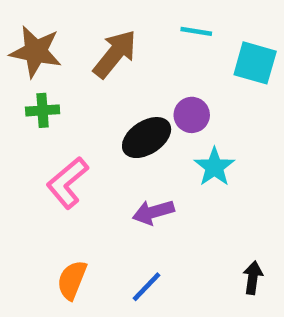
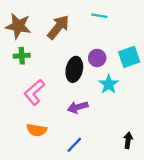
cyan square: (255, 63) -> (129, 57), moved, turned -35
black ellipse: (147, 138) -> (74, 69), turned -45
orange semicircle: (72, 280) -> (37, 130), moved, turned -102

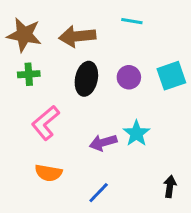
brown arrow: (58, 27) -> (77, 36), turned -135
black ellipse: (74, 69) -> (86, 79), moved
cyan star: (109, 84) -> (136, 133), moved

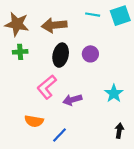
cyan square: (171, 76) -> (120, 16), moved
pink L-shape: (45, 123) -> (47, 87), moved
cyan star: (136, 133) -> (114, 93), moved
blue line: (99, 193) -> (60, 135), moved

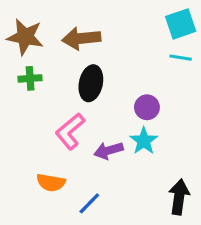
cyan line: (93, 15) -> (181, 58), moved
purple circle: (90, 54) -> (147, 107), moved
cyan star: (114, 93) -> (144, 141), moved
black arrow: (119, 131) -> (179, 197), size x1.5

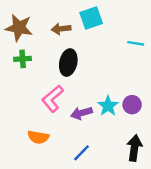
cyan square: (181, 24) -> (91, 18), moved
brown arrow: (81, 38) -> (61, 29), size x0.7
purple circle: (147, 107) -> (132, 105), moved
blue line: (89, 203) -> (82, 153), moved

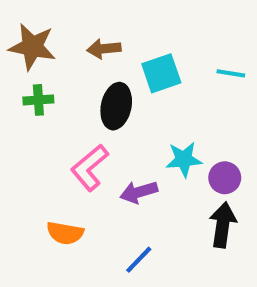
cyan square: (91, 18) -> (161, 73), moved
cyan star: (108, 106) -> (184, 159), moved, turned 30
black arrow: (134, 148) -> (223, 225), moved

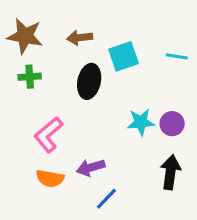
pink L-shape: (90, 168) -> (48, 135), moved
purple circle: (225, 178) -> (172, 124), moved
purple arrow: (139, 192) -> (91, 167), moved

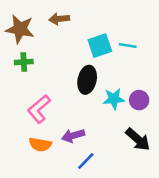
brown arrow: (80, 38) -> (59, 19), moved
cyan line: (177, 56) -> (128, 46), moved
black ellipse: (89, 81) -> (87, 80), moved
black arrow: (171, 172) -> (138, 139), turned 124

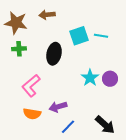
black ellipse: (87, 80) -> (54, 54), moved
cyan star: (114, 99) -> (90, 78), turned -30
black arrow: (138, 139) -> (105, 125), moved

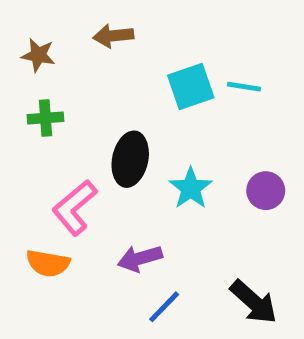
brown star: (16, 23) -> (38, 55), size x0.6
black ellipse: (54, 54) -> (130, 159), moved
cyan star: (90, 78) -> (191, 188), moved
orange semicircle: (32, 114) -> (48, 263), moved

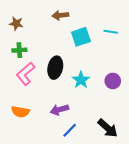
brown arrow: (113, 36) -> (60, 15), moved
cyan line: (244, 87) -> (111, 32), moved
pink L-shape: (75, 208) -> (25, 74), moved

